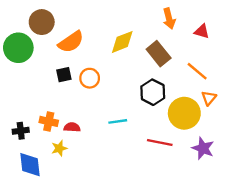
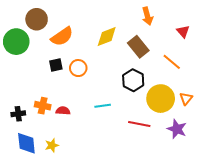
red triangle: (202, 31) -> (183, 31), moved, turned 32
orange triangle: (209, 98) -> (186, 99), moved
yellow star: (59, 148) -> (52, 145), moved

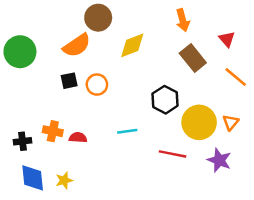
brown circle: (37, 19) -> (98, 18), moved
brown rectangle: (138, 47) -> (193, 58), moved
orange line: (172, 62) -> (236, 77), moved

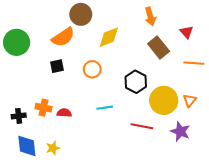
orange line: (236, 77) -> (194, 63), turned -36
orange circle: (97, 85) -> (92, 69), moved

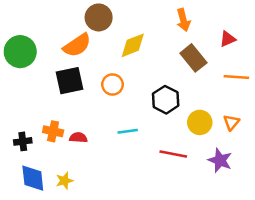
red triangle: (187, 32) -> (228, 39), turned 48
black square: (57, 66) -> (70, 81), size x1.6
yellow circle: (164, 100) -> (200, 122), size x0.7

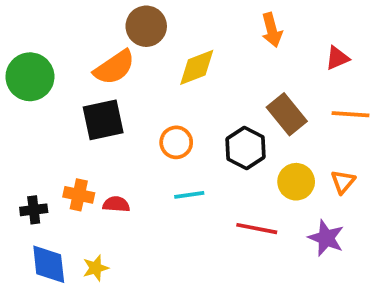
brown rectangle: (193, 58) -> (287, 114), moved
orange circle: (113, 84) -> (176, 142), moved

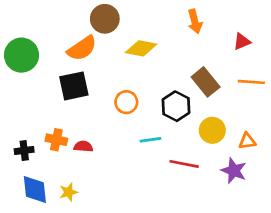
yellow diamond: (197, 67) -> (141, 48), turned 32
orange triangle: (343, 182) -> (247, 141), moved, turned 42
cyan line: (189, 195) -> (150, 140), moved

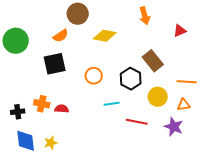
orange semicircle: (82, 48) -> (61, 36), size x0.7
orange line: (251, 82) -> (187, 82), moved

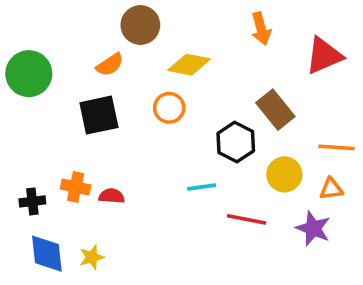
red triangle: (180, 31) -> (324, 56), size x1.6
orange circle: (94, 76) -> (169, 108), moved

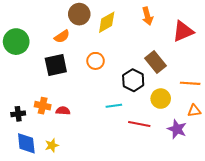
yellow diamond: (189, 65) -> (107, 22), moved, turned -40
orange triangle: (331, 189) -> (194, 111), moved

